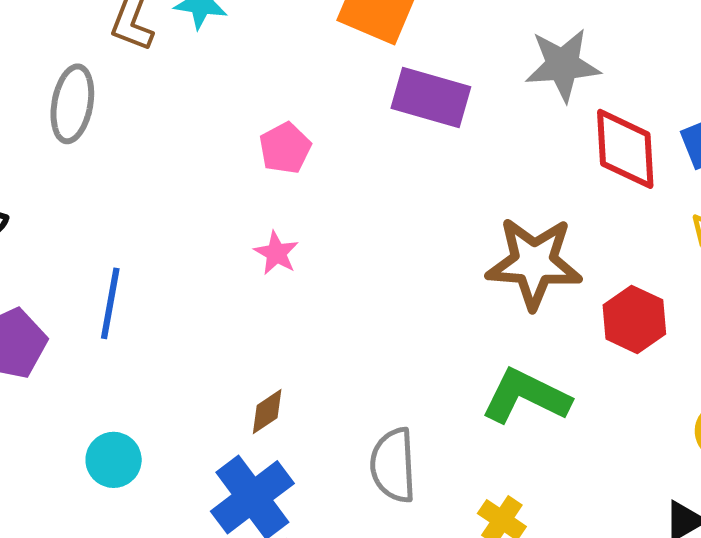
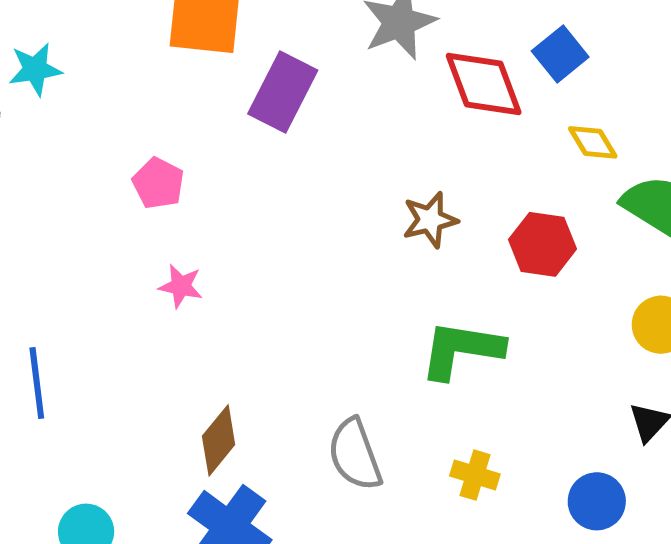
purple rectangle: (431, 98) -> (283, 92), turned -62
brown star: (534, 263) -> (430, 220), size x0.6
brown diamond: (267, 412) -> (219, 440), size x1.4

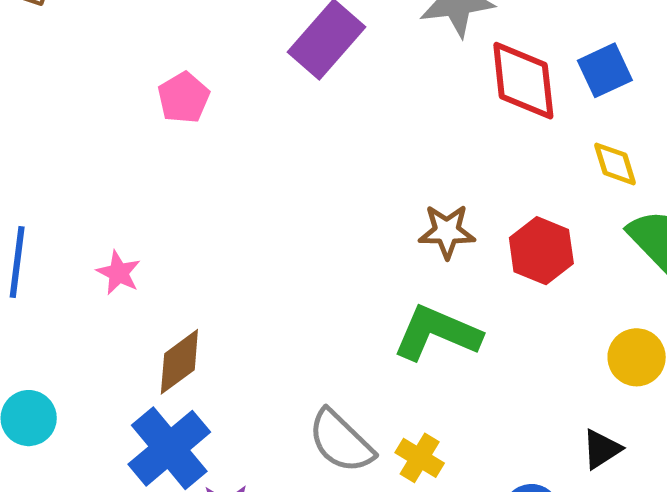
brown star: (430, 220) -> (447, 231), moved
pink star: (181, 286) -> (119, 273), moved
gray semicircle: (355, 455) -> (341, 441), moved, turned -40

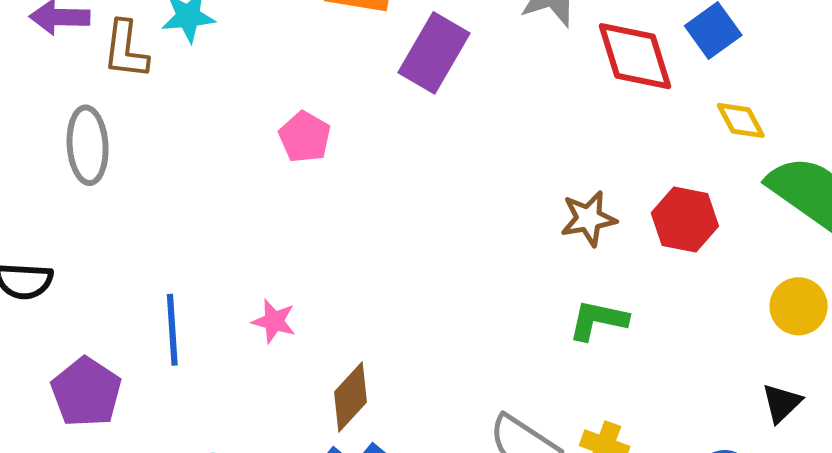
green L-shape: (437, 333) -> (598, 320), size x0.7

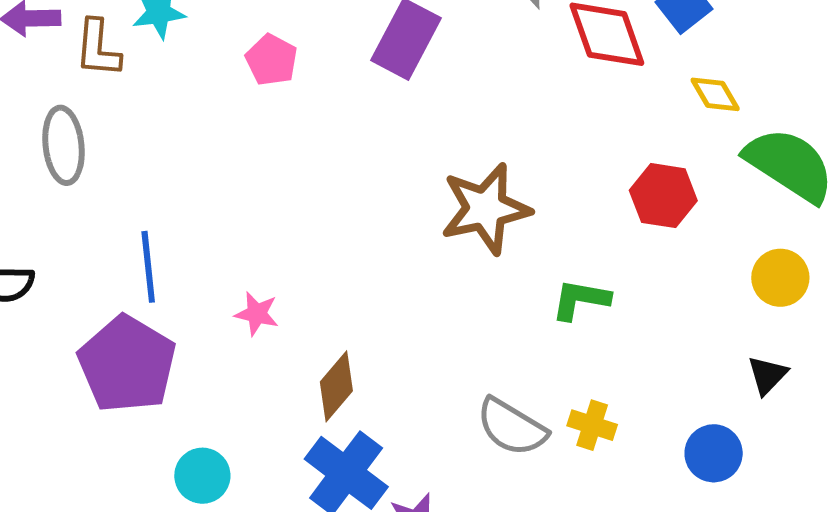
pink pentagon: (305, 137) -> (272, 60), moved
brown star: (588, 219) -> (486, 209), moved, size x1.6
blue line: (172, 330) -> (148, 267), moved
purple pentagon: (86, 392) -> (127, 364), moved, size x1.4

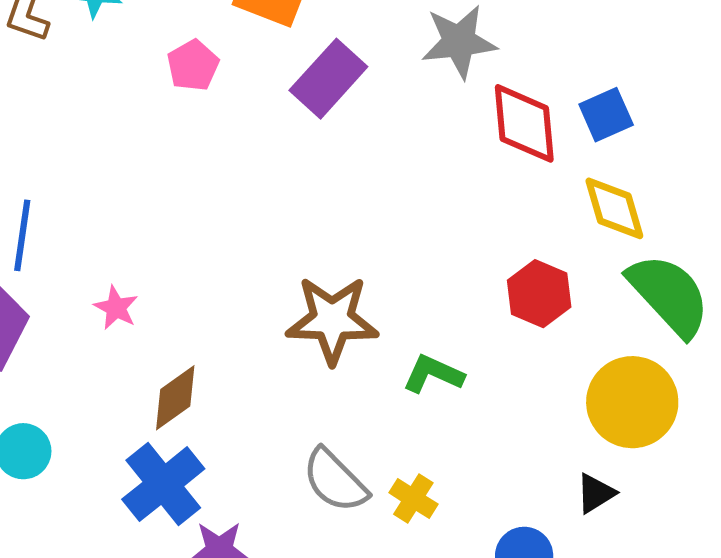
yellow diamond: (715, 94) -> (614, 208), size x1.4
brown star: (486, 209) -> (332, 320), moved
yellow circle: (780, 278) -> (632, 402), size x1.6

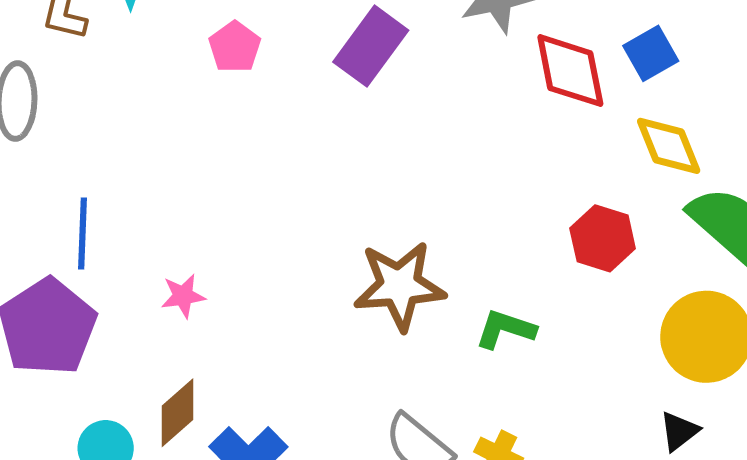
pink star: (116, 308) -> (183, 296), turned -30
brown diamond: (175, 398) -> (177, 413), moved

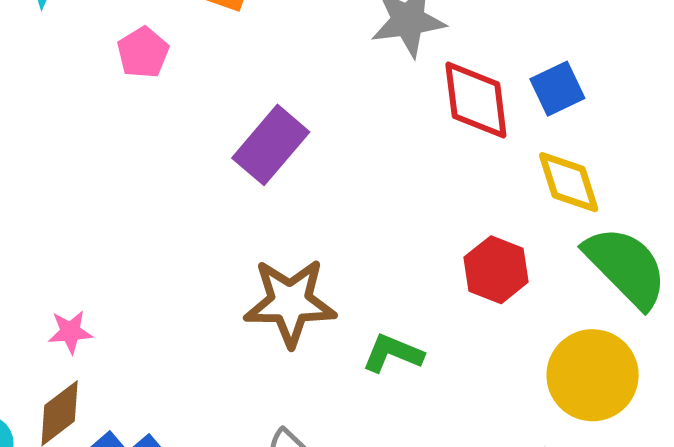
purple rectangle: (371, 46) -> (271, 145), moved
pink star: (183, 296) -> (70, 332), moved

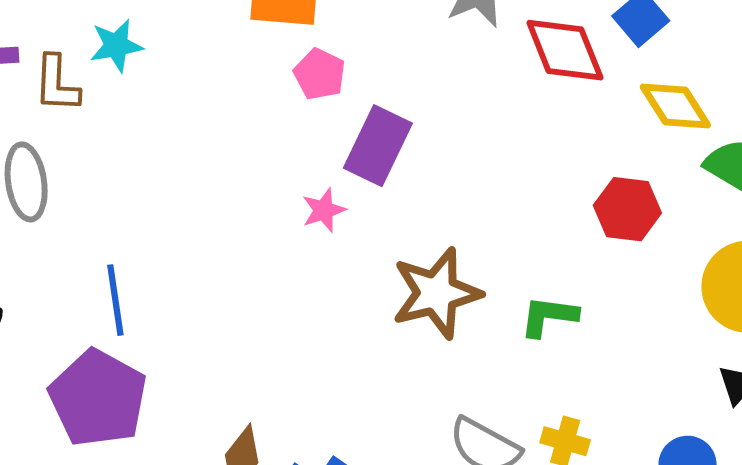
pink pentagon: (143, 52) -> (320, 74), moved
pink star: (70, 332) -> (324, 210), moved

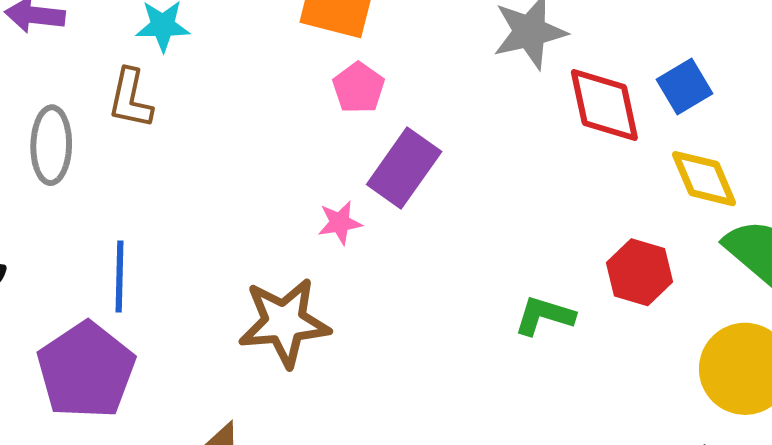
brown L-shape: (57, 84) -> (130, 99), moved
brown star: (436, 293) -> (284, 322), moved
green L-shape: (549, 316) -> (544, 316), moved

